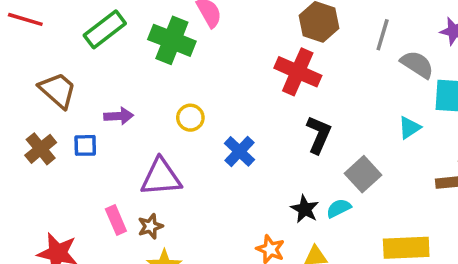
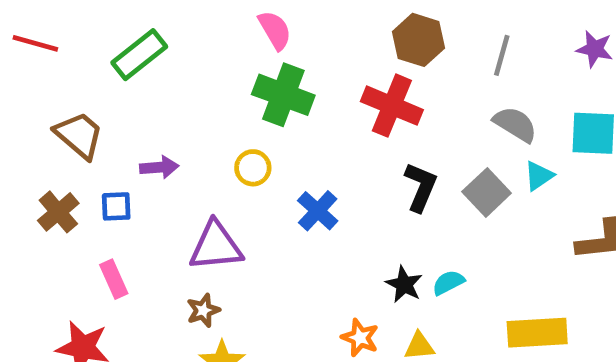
green cross: (172, 40) -> (283, 95), moved
gray semicircle: (417, 64) -> (515, 124), moved
gray square: (363, 174) -> (487, 192), moved
pink rectangle: (116, 220) -> (114, 279), moved

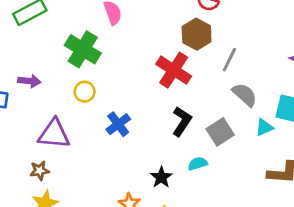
gray line: (502, 55) -> (229, 60), moved
green cross: (283, 95) -> (83, 49), moved
cyan triangle: (539, 176) -> (264, 127), moved
cyan semicircle: (448, 283) -> (198, 164), moved

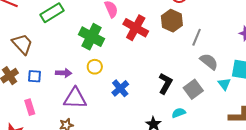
red cross: (174, 70) -> (136, 28), moved
purple arrow: (29, 81) -> (64, 73), moved
cyan triangle: (264, 127) -> (224, 84), turned -40

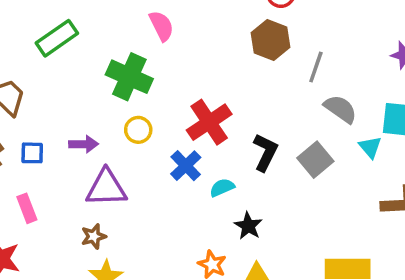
red cross: (136, 28) -> (209, 122), moved, turned 30
cyan semicircle: (179, 113) -> (222, 188), moved

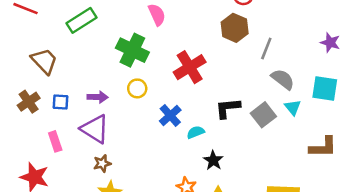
red cross: (209, 122) -> (190, 67), moved
cyan triangle: (370, 147) -> (293, 107), moved
black L-shape: (265, 152) -> (228, 108), turned -124
purple triangle: (106, 188) -> (95, 129), moved, turned 32

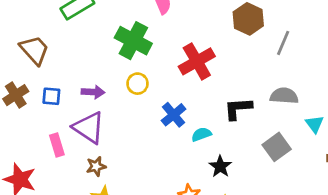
gray semicircle: (283, 79) -> (284, 96), moved, turned -35
cyan triangle: (293, 107) -> (315, 124), moved
gray square: (263, 115) -> (277, 147), moved
pink rectangle: (55, 141) -> (57, 145), moved

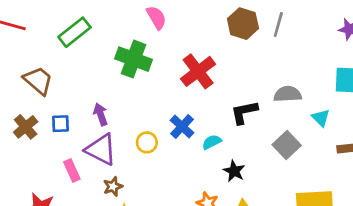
gray line: (283, 43) -> (278, 25), moved
yellow circle: (138, 84) -> (147, 142), moved
purple arrow: (93, 92) -> (101, 114), turned -105

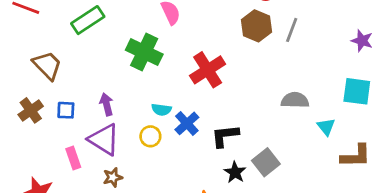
black L-shape: (244, 112) -> (225, 136), moved
cyan semicircle: (212, 142) -> (161, 110), moved, turned -150
gray square: (287, 145) -> (266, 162), moved

